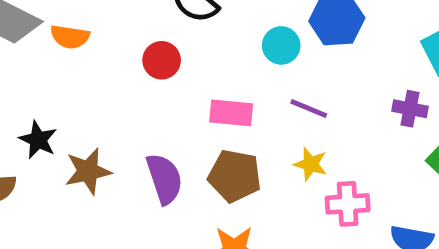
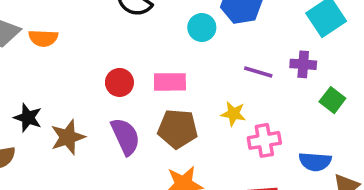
red circle: (162, 60) -> (119, 82), moved
purple line: (309, 108) -> (258, 72), moved

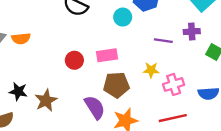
purple semicircle: (125, 137) -> (95, 107), moved

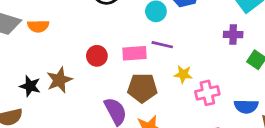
purple line: (163, 41) -> (162, 45), moved
brown star: (46, 100) -> (59, 80), moved

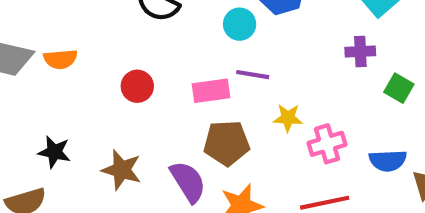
red circle: (97, 56) -> (137, 86), moved
brown star: (59, 80) -> (122, 170), moved, turned -30

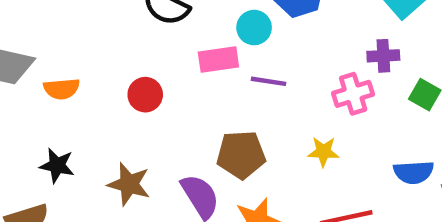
orange semicircle: (60, 59) -> (62, 89), moved
pink rectangle: (211, 91) -> (218, 59), moved
yellow star: (288, 118) -> (323, 152), moved
pink cross: (327, 144) -> (353, 94), moved

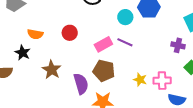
pink rectangle: (218, 59) -> (103, 44), moved, turned -36
orange semicircle: (62, 89) -> (35, 34), moved
pink cross: (353, 94) -> (162, 81), moved

